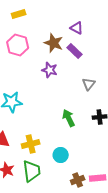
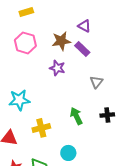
brown star: (54, 43) -> (61, 41), turned -30
yellow cross: (31, 144) -> (41, 128), moved

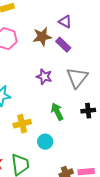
purple star: (57, 68) -> (44, 77), moved
gray triangle: (96, 82) -> (77, 78), size x1.6
cyan circle: (68, 153) -> (45, 142), moved

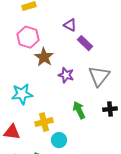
purple triangle: (65, 22) -> (70, 25), moved
brown star: (42, 37) -> (44, 57), moved, turned -30
cyan circle: (45, 142) -> (59, 140), moved

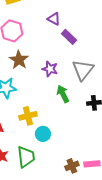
brown star: (44, 57) -> (19, 60), moved
green arrow: (79, 110) -> (63, 94), moved

